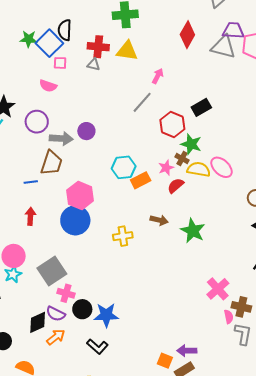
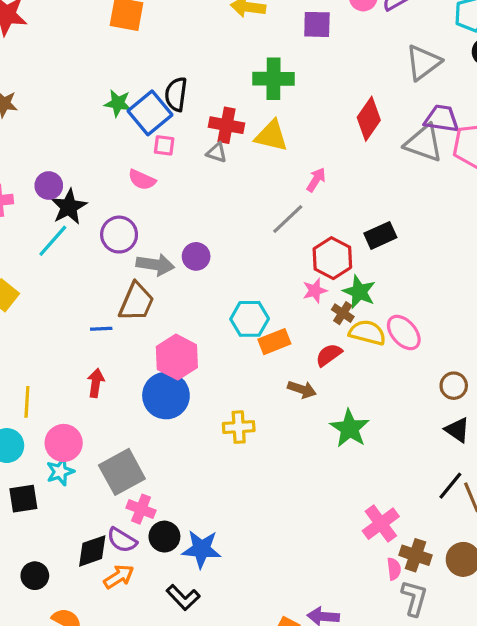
pink star: (166, 168) -> (315, 291), moved
brown arrow: (159, 220) -> (302, 389), moved

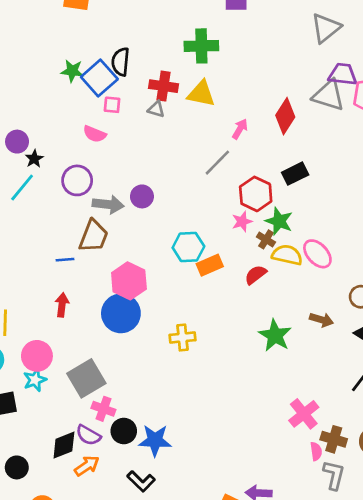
red diamond: (369, 119) -> (285, 116), moved
black star: (69, 207) -> (34, 159), size x0.6
brown arrow: (302, 389) -> (321, 320), moved

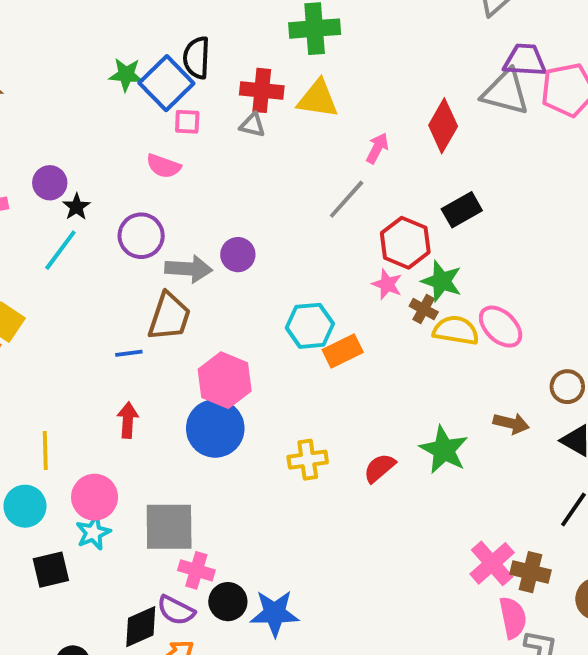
pink star: (242, 222) -> (387, 284), turned -30
red semicircle: (256, 275) -> (379, 468), moved
gray square: (86, 378) -> (169, 527), turned 33
brown cross: (334, 439) -> (531, 572), moved
pink semicircle: (316, 451) -> (513, 618), size x1.5

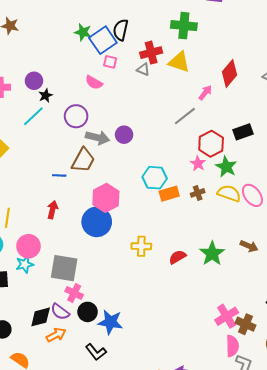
red cross: (262, 90) -> (151, 53), turned -30
red diamond: (443, 126) -> (229, 73), moved
brown cross: (424, 309) -> (198, 193), moved, turned 32

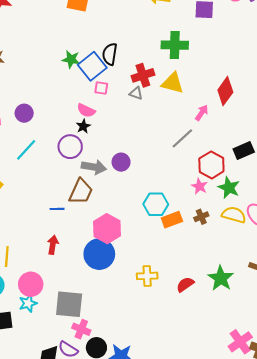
black star: (46, 96) -> (83, 126), moved

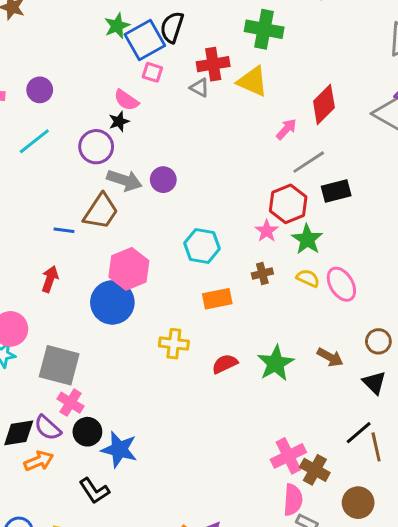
green star: (71, 59) -> (117, 26), turned 30
gray line: (182, 138) -> (309, 162), moved
yellow semicircle: (234, 215) -> (308, 278), size x0.7
orange rectangle: (172, 220) -> (217, 299), moved

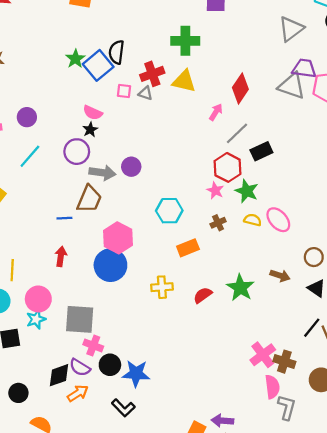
pink square: (152, 72) -> (124, 91), moved

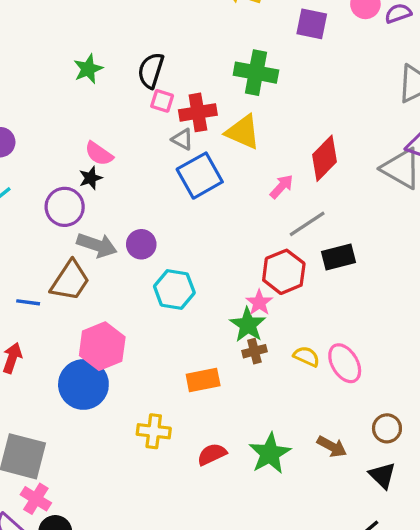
blue square: (98, 65) -> (200, 176), moved
pink square: (124, 91) -> (162, 101), moved
green star: (247, 191) -> (248, 325), moved
cyan hexagon: (169, 211) -> (174, 289), moved

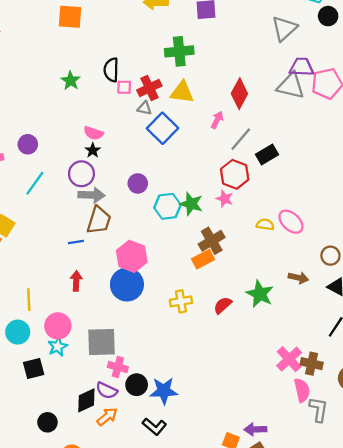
gray arrow: (97, 245) -> (92, 195), moved
green star: (248, 325) -> (191, 204), moved
brown cross: (254, 351) -> (212, 241), moved, size x1.6

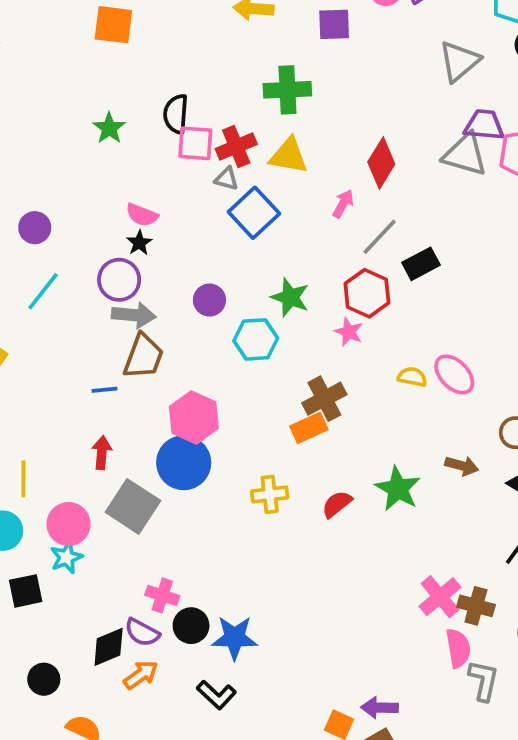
pink square: (124, 87) -> (195, 143), size x1.5
green star: (191, 204) -> (290, 297), moved
gray square: (101, 342) -> (133, 506), moved, turned 32

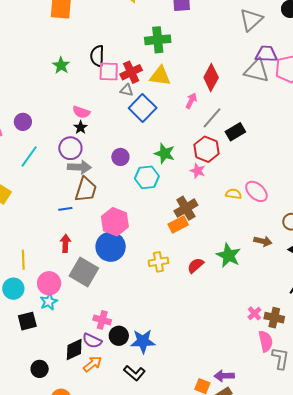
pink cross: (440, 597) -> (254, 313), size x0.6

